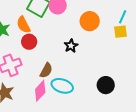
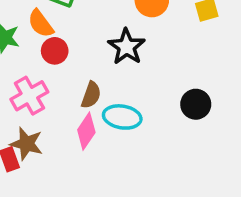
black star: (71, 46) -> (127, 47), size x1.5

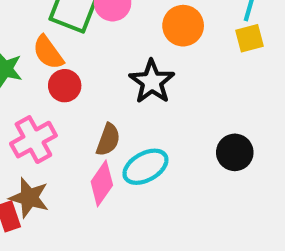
cyan ellipse: (122, 117) -> (145, 167), turned -39

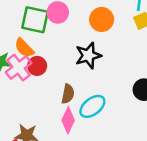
black star: (152, 82) -> (88, 55), turned 30
pink cross: (33, 140) -> (18, 68), moved

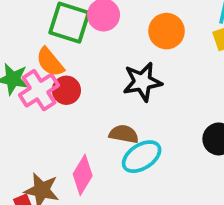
brown semicircle: (68, 94) -> (124, 134), moved, turned -96
pink diamond: (68, 120) -> (83, 175), moved

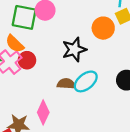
orange circle: (167, 31) -> (103, 28), moved
cyan ellipse: (142, 157) -> (86, 81), moved

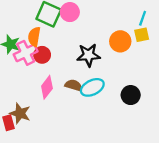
orange semicircle: (15, 44) -> (34, 37), turned 42
pink diamond: (43, 112) -> (47, 87), moved

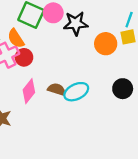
orange semicircle: (34, 37) -> (16, 38), turned -42
black star: (89, 55) -> (76, 23), moved
black circle: (131, 95) -> (123, 89), moved

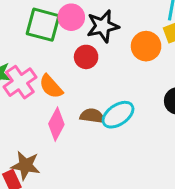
orange semicircle: (16, 38) -> (51, 86), moved
red circle: (24, 57) -> (86, 57), moved

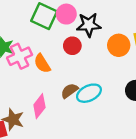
brown semicircle: (92, 116) -> (69, 91), turned -54
pink diamond: (56, 124) -> (39, 106), moved

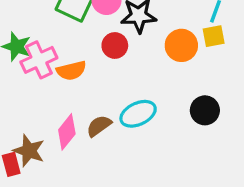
orange semicircle: (42, 63) -> (71, 71), turned -72
brown semicircle: (69, 91) -> (99, 126), moved

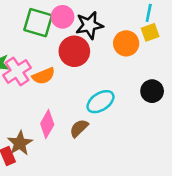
red circle: (115, 46) -> (74, 51), size x1.5
brown semicircle: (99, 126) -> (79, 128), moved
brown star: (29, 151) -> (20, 143), turned 30

